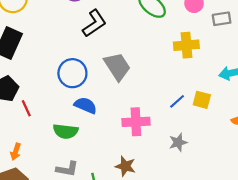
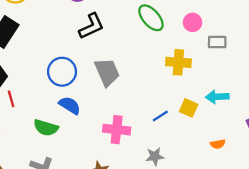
yellow square: (202, 100) -> (189, 108), moved

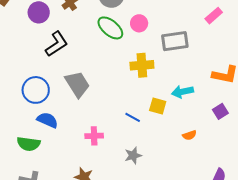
pink circle: (193, 22) -> (139, 23), moved
gray rectangle: (217, 42) -> (175, 41), size x1.5
blue line: (160, 116) -> (133, 117), turned 70
pink cross: (117, 130) -> (94, 136), size x0.7

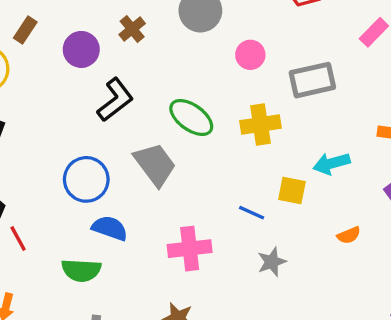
green ellipse: (110, 28) -> (191, 117), moved
pink cross: (94, 136) -> (190, 249), size x1.4
gray star: (133, 155) -> (272, 262), moved

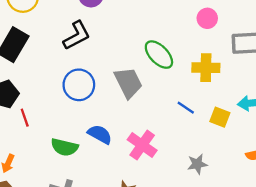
black L-shape: (115, 100) -> (77, 35), moved
blue line: (252, 213) -> (186, 108), moved
blue semicircle: (110, 228) -> (100, 134), moved
pink cross: (190, 249) -> (142, 145), turned 32

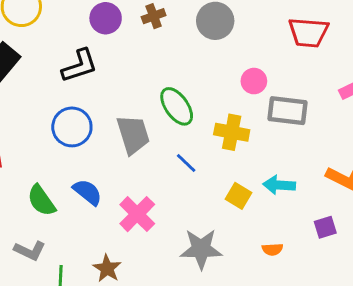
pink circle: (207, 18) -> (254, 81), moved
blue line: (186, 108) -> (186, 163), moved
green semicircle: (65, 147) -> (41, 201), turned 32
gray star: (197, 164) -> (201, 249), size x1.6

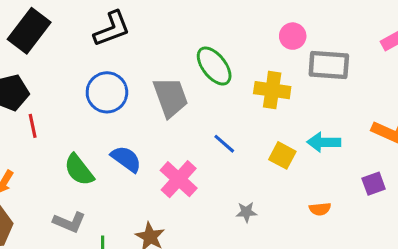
blue line: (186, 163) -> (224, 144), moved
gray star: (201, 249) -> (246, 212), size x0.5

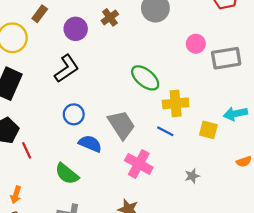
yellow cross: (272, 90) -> (176, 103), moved
blue circle: (107, 92) -> (74, 114), size x0.7
gray trapezoid: (171, 97) -> (121, 125), moved
blue semicircle: (126, 159) -> (90, 144), moved

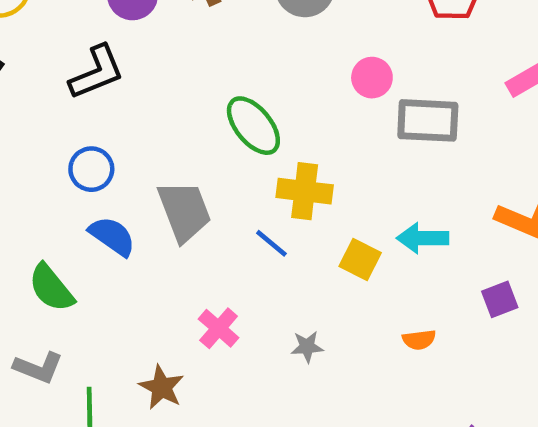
pink cross: (139, 164) -> (219, 328), moved, size x0.7

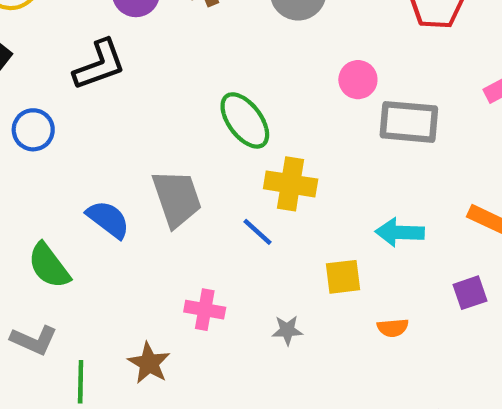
blue circle: (91, 169) -> (33, 130), moved
yellow square: (360, 259) -> (343, 277), moved, turned -36
pink cross: (219, 328) -> (205, 310), turned -33

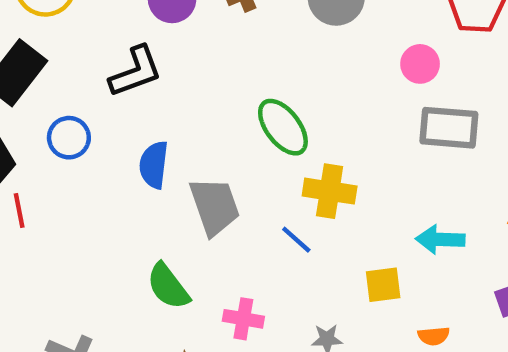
pink circle: (358, 80) -> (420, 64), moved
blue semicircle: (108, 219) -> (154, 165), moved, turned -120
green semicircle: (49, 266) -> (168, 286), moved

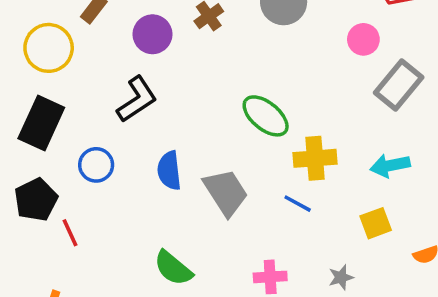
gray rectangle: (449, 128) -> (399, 85), turned -42
cyan arrow: (440, 239) -> (390, 166), moved
green semicircle: (168, 286) -> (173, 268), moved

